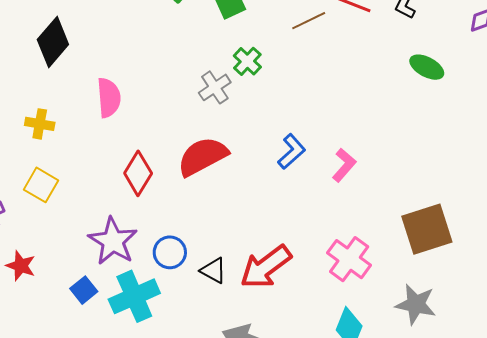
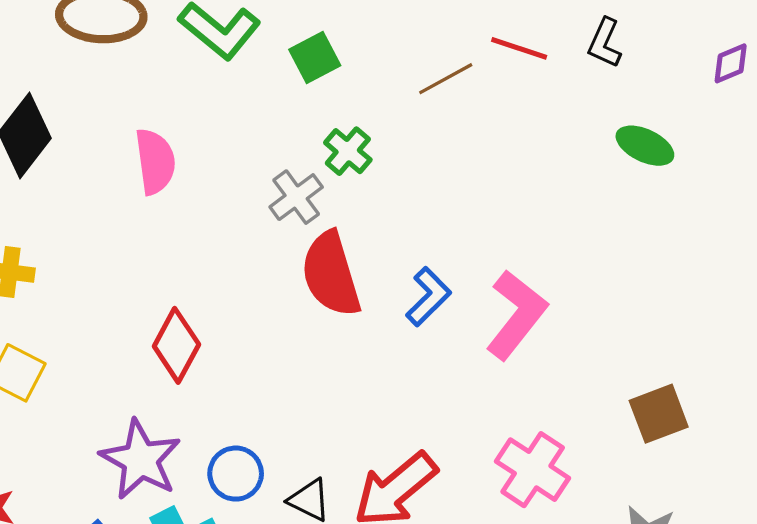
pink semicircle: (109, 98) -> (155, 161), moved
red semicircle: (203, 156) -> (331, 274), moved, turned -76
pink L-shape: (344, 165) -> (516, 315), size x1.6
brown square: (427, 229) -> (659, 414), size x0.7

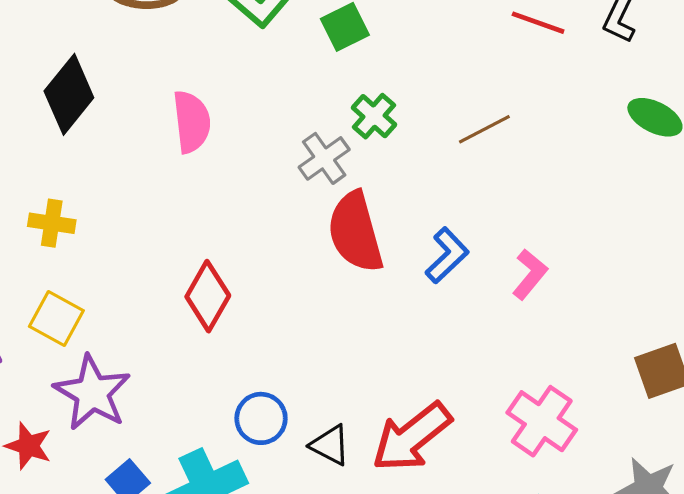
brown line: (446, 79) -> (484, 129), moved
pink L-shape: (516, 315) -> (530, 274), size x0.6
purple star: (141, 460) -> (92, 393), moved

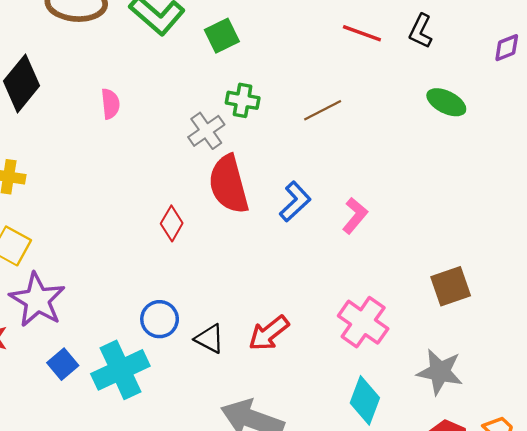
green cross: (374, 116) -> (243, 100), turned -32
pink semicircle: (192, 122) -> (110, 104), size x0.7
red diamond: (208, 296) -> (172, 223), moved, size x0.7
red arrow: (412, 437) -> (269, 333), size x0.7

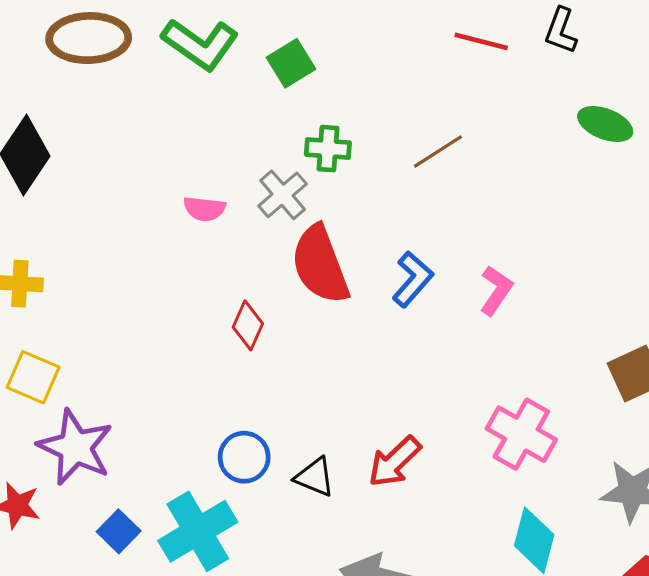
pink semicircle: (110, 104) -> (204, 209), moved, turned 108

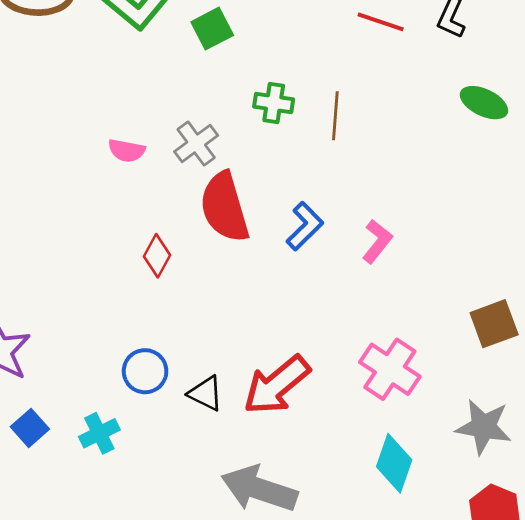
green cross: (328, 149) -> (274, 103), moved
brown line: (438, 151) -> (335, 116), turned -57
red arrow: (394, 462) -> (277, 385), size x1.4
cyan cross: (198, 531) -> (99, 433), size x0.6

